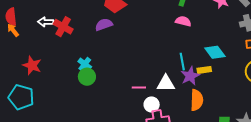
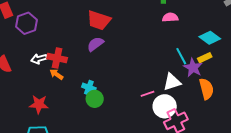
orange arrow: (13, 30) -> (57, 74), moved
white circle: (152, 104) -> (165, 106), size x1.5

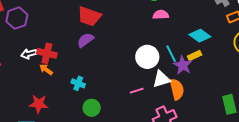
orange semicircle: (206, 89) -> (177, 89), moved
green circle: (95, 99) -> (92, 108), moved
red star: (39, 104) -> (39, 104), moved
white circle: (165, 106) -> (147, 57), moved

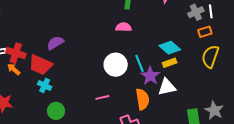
pink semicircle: (161, 15) -> (124, 27), moved
red trapezoid: (89, 16) -> (40, 65), moved
yellow rectangle: (195, 56) -> (170, 63), moved
white triangle: (161, 79) -> (167, 87), moved

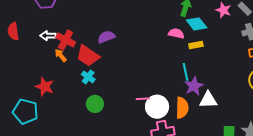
cyan diamond: (170, 48) -> (197, 24), moved
yellow rectangle: (170, 63) -> (196, 45), moved
white circle: (116, 65) -> (157, 107), moved

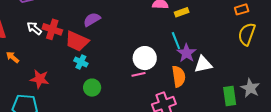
white arrow: (48, 36) -> (34, 28), turned 49
orange arrow: (61, 55) -> (13, 57), moved
white circle: (157, 107) -> (145, 58), moved

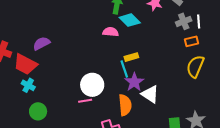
yellow rectangle: (182, 12) -> (131, 57), moved
white triangle: (203, 64) -> (150, 94), turned 42

